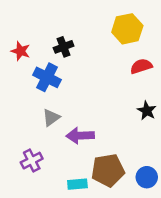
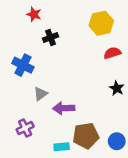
red star: (21, 51) -> (34, 14), moved
blue cross: (47, 77) -> (23, 65), moved

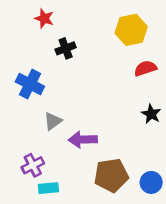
cyan rectangle: (62, 147) -> (48, 188), moved

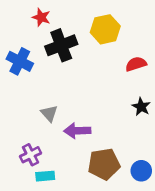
yellow hexagon: (131, 30) -> (105, 29), moved
black cross: (66, 48) -> (61, 45), size x1.6
blue cross: (30, 84) -> (20, 61), moved
gray triangle: (53, 121) -> (49, 113), turned -36

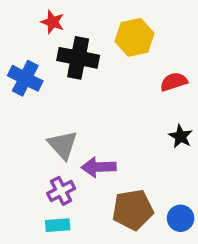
black cross: (61, 45) -> (78, 58), turned 32
gray triangle: (49, 113) -> (63, 145), size x1.4
purple cross: (31, 155) -> (61, 191), moved

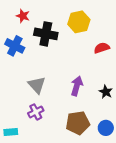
red star: (53, 22) -> (23, 16), moved
black star: (181, 136) -> (106, 92), moved
purple arrow: (99, 167) -> (77, 86), moved, turned 108
cyan rectangle: (58, 225) -> (11, 132), moved

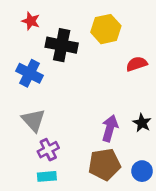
blue cross: (15, 46) -> (29, 73), moved
gray triangle: (37, 85) -> (33, 120), moved
purple arrow: (77, 86) -> (110, 128), moved
cyan rectangle: (11, 132) -> (47, 176), moved

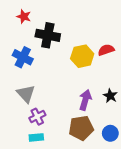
yellow hexagon: (106, 29) -> (82, 56), moved

